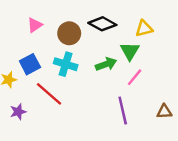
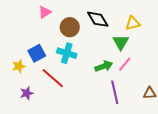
black diamond: (102, 24) -> (98, 19), turned 30
pink triangle: (35, 25) -> (45, 12), moved
green arrow: (106, 64) -> (104, 66), moved

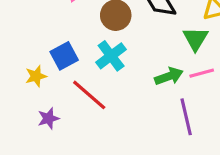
cyan cross: (67, 53) -> (111, 56), turned 36
pink line: (125, 64) -> (202, 73), turned 35

